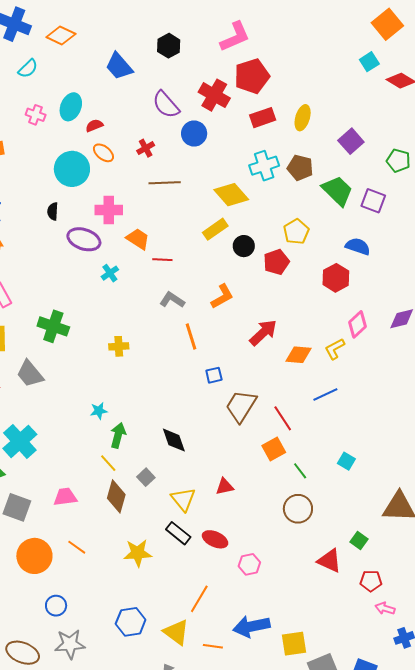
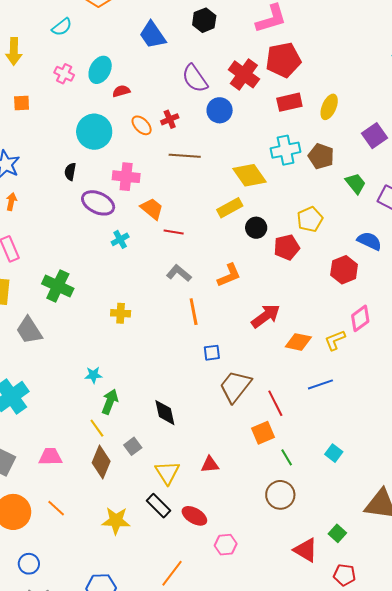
orange ellipse: (103, 153) -> (142, 125), moved
green trapezoid: (337, 191) -> (355, 183), size x0.7

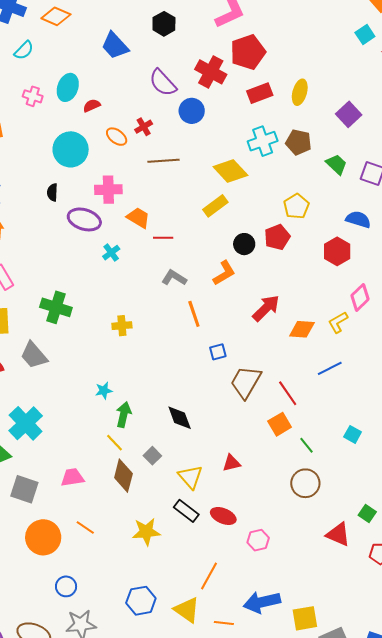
black circle: (256, 228) -> (244, 244), moved

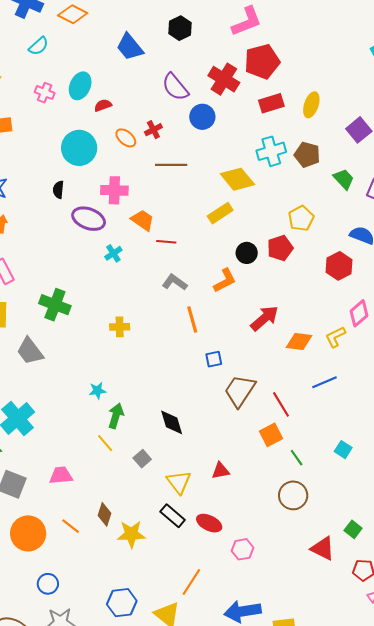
brown diamond: (123, 476) -> (104, 514), moved, size x0.7

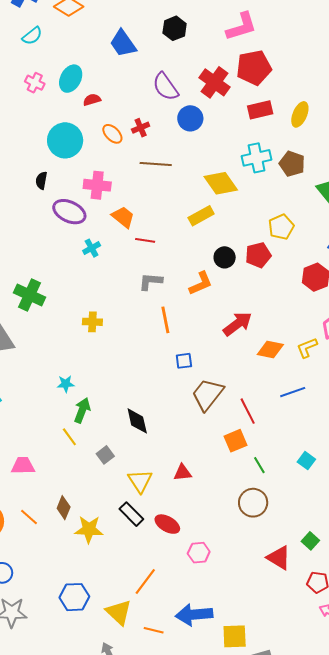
gray L-shape: (175, 282) -> (151, 281), turned -35

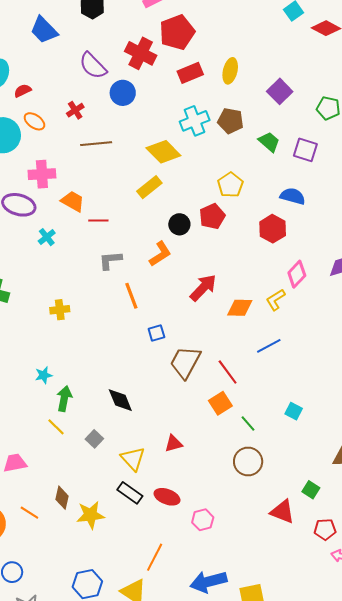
orange ellipse: (112, 134) -> (34, 121), moved

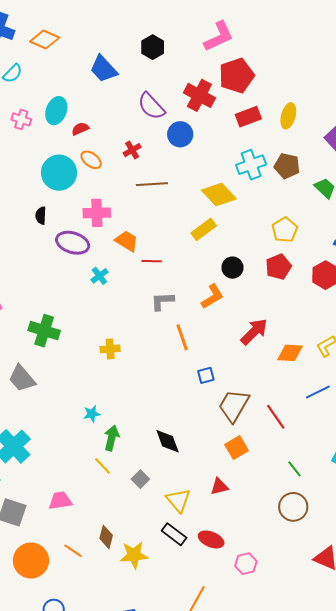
red pentagon: (212, 216) -> (279, 267), moved
orange square: (220, 403) -> (237, 448), moved

